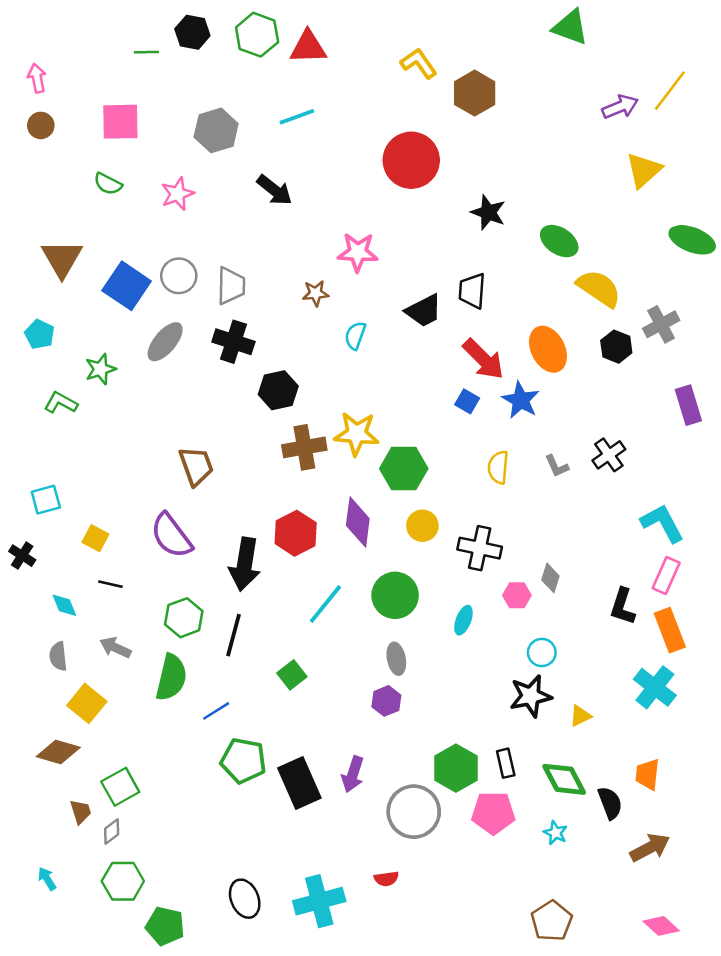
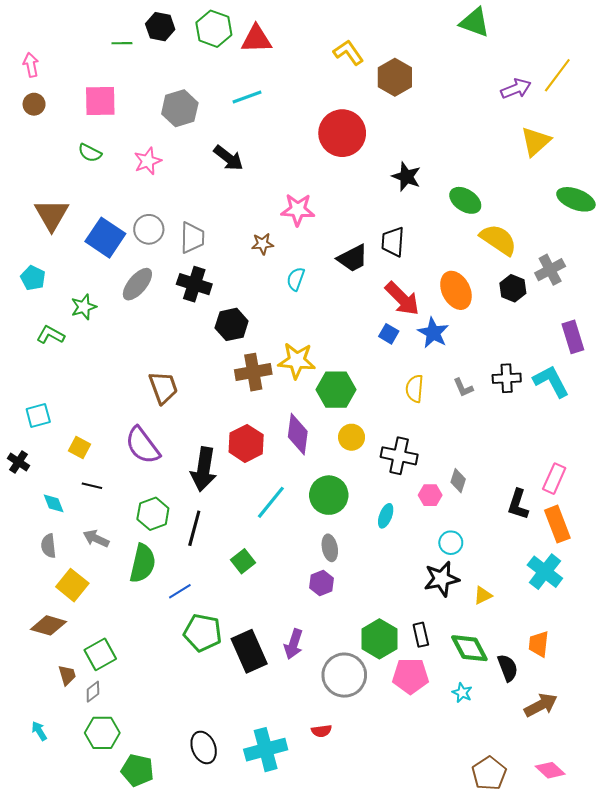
black cross: (609, 455) -> (507, 378), turned 32
cyan L-shape: (662, 523) -> (551, 381), moved
brown pentagon: (552, 921) -> (489, 773), moved

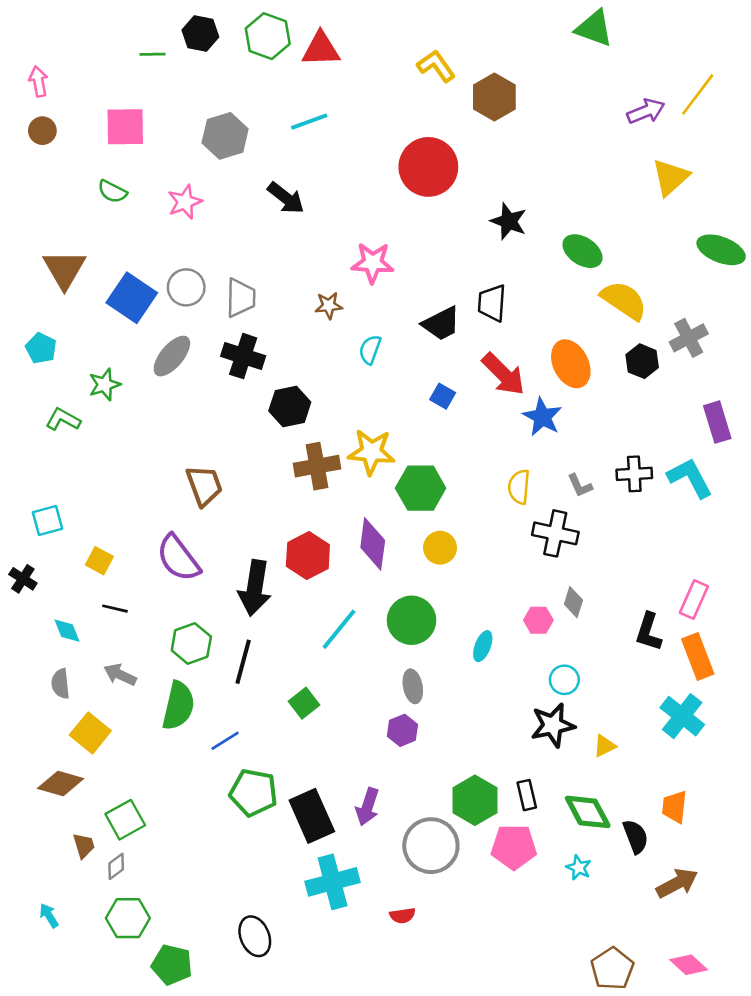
blue square: (389, 334) -> (443, 396), moved
black cross: (399, 456) -> (555, 533), moved
cyan cross: (266, 750) -> (333, 882), moved

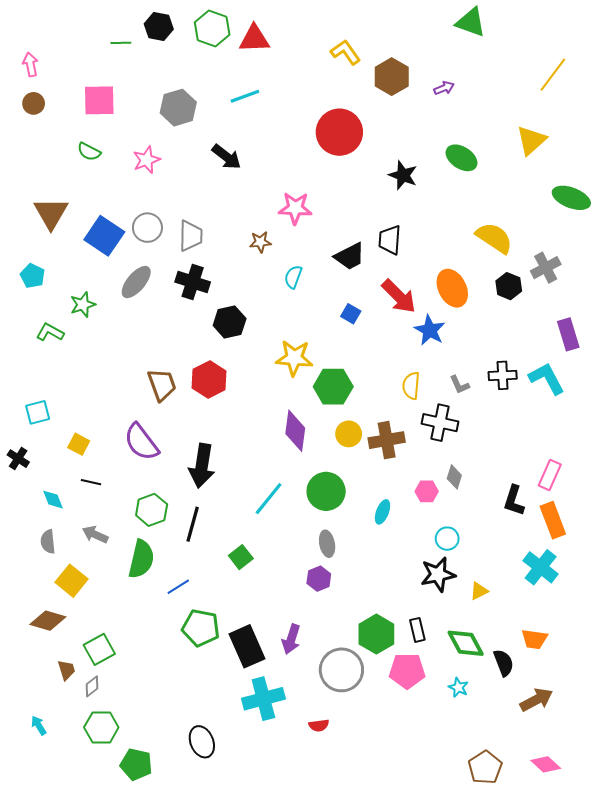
purple arrow: (646, 111) -> (444, 88), moved, size x0.7
green ellipse: (582, 251) -> (462, 158), moved
brown cross: (317, 466) -> (387, 440), moved
red hexagon: (308, 555) -> (209, 379), moved
orange trapezoid: (674, 807) -> (534, 639), turned -88

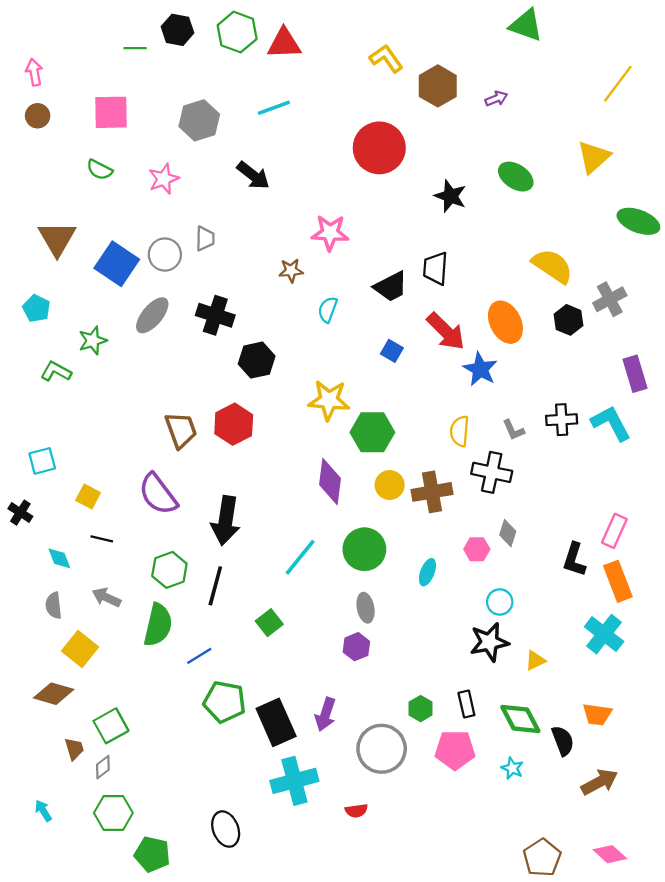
gray trapezoid: (191, 236) -> (205, 238), moved, size x0.7
green hexagon: (376, 634) -> (421, 709), size x0.6

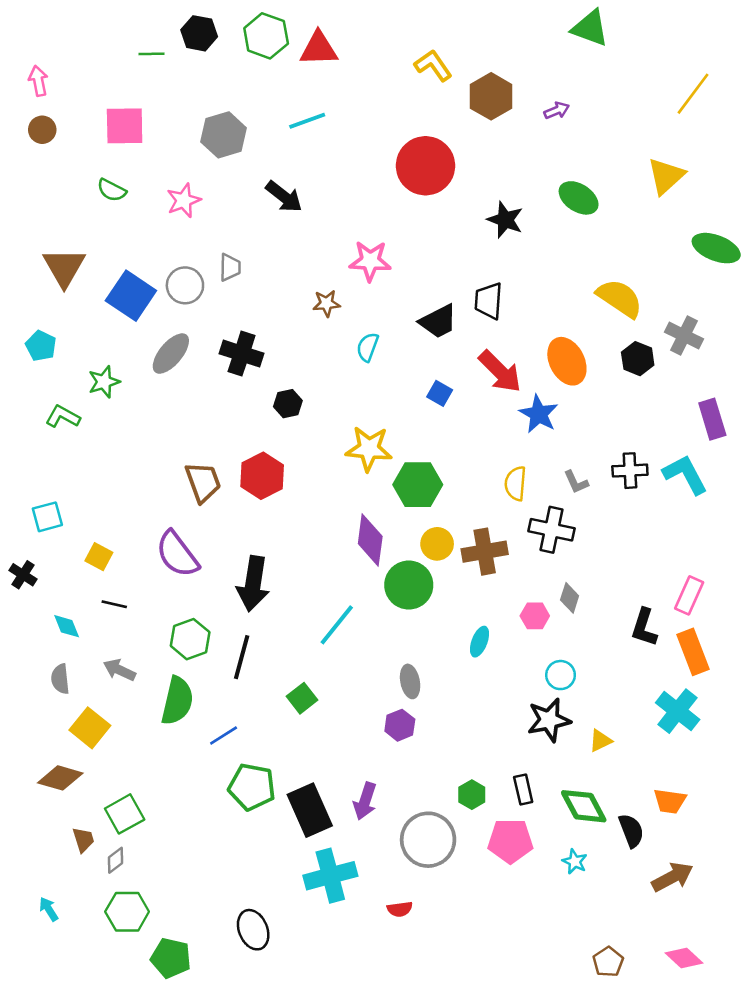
gray cross: (610, 299) -> (684, 336), turned -36
black hexagon: (257, 360) -> (288, 404), size x0.7
green circle: (364, 549) -> (409, 585), moved
brown pentagon: (542, 858) -> (608, 962), size x0.7

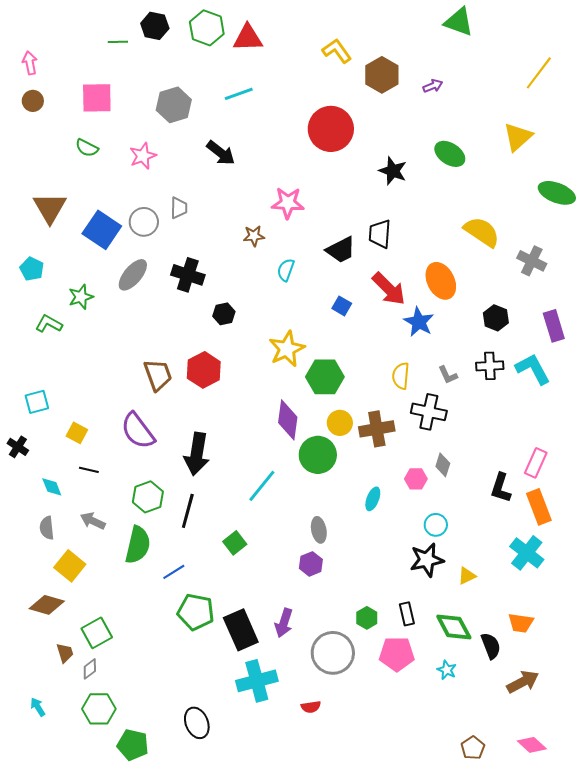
black hexagon: (638, 359) -> (496, 318), moved
yellow star: (369, 449) -> (287, 349), turned -30

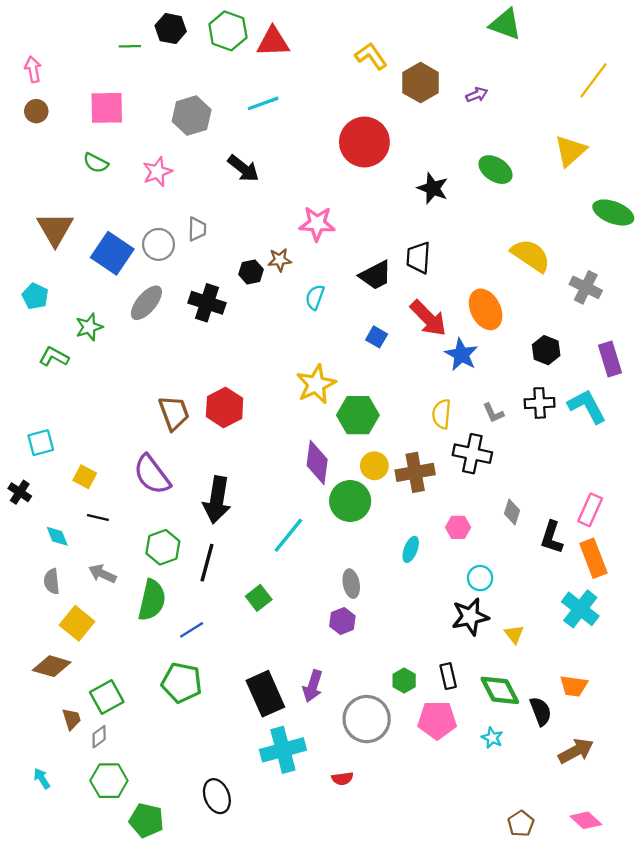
black hexagon: (224, 314) -> (251, 272), moved
gray diamond: (443, 465) -> (512, 512), moved
yellow triangle: (467, 576) -> (514, 634), turned -42
green pentagon: (196, 612) -> (182, 683), moved

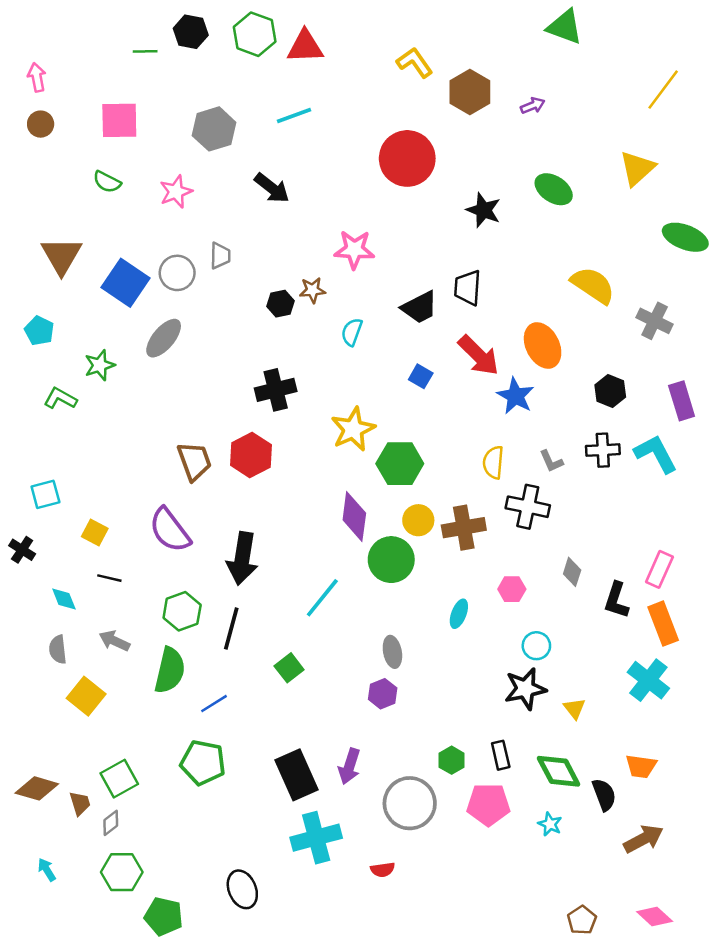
black cross: (207, 303) -> (276, 390), moved, turned -32
brown diamond: (52, 666) -> (37, 788), moved

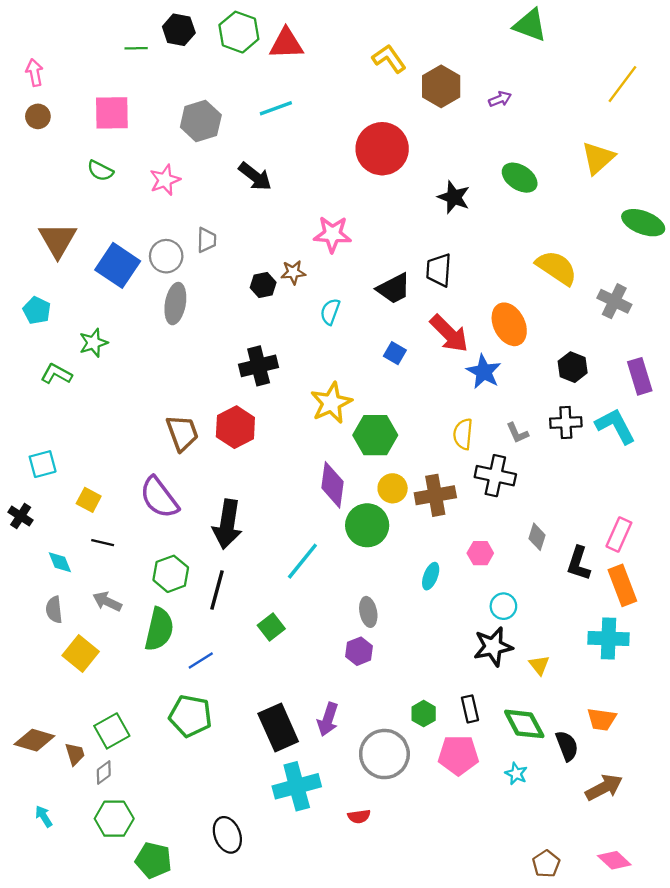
gray ellipse: (164, 338) -> (175, 304), moved, turned -30
cyan cross: (648, 680) -> (609, 638), turned -36

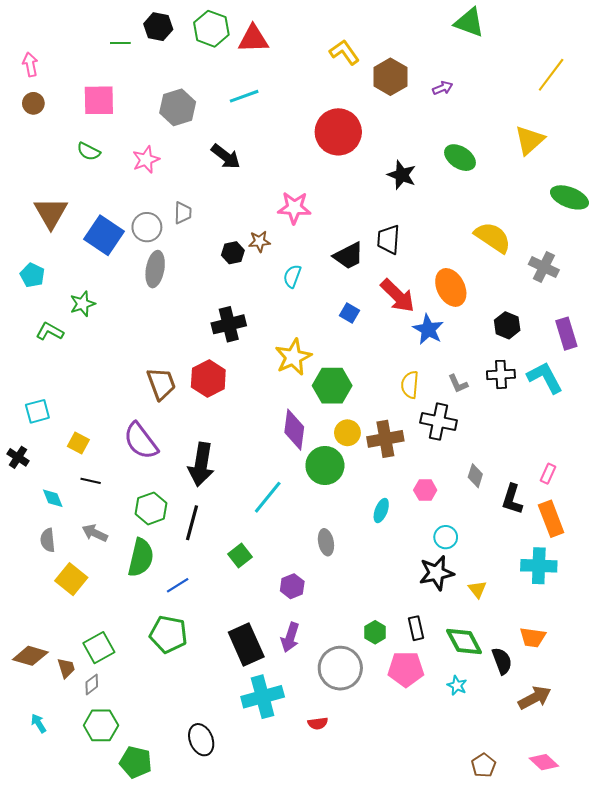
pink rectangle: (619, 535) -> (548, 474), size x0.7
purple hexagon: (359, 651) -> (292, 586), moved

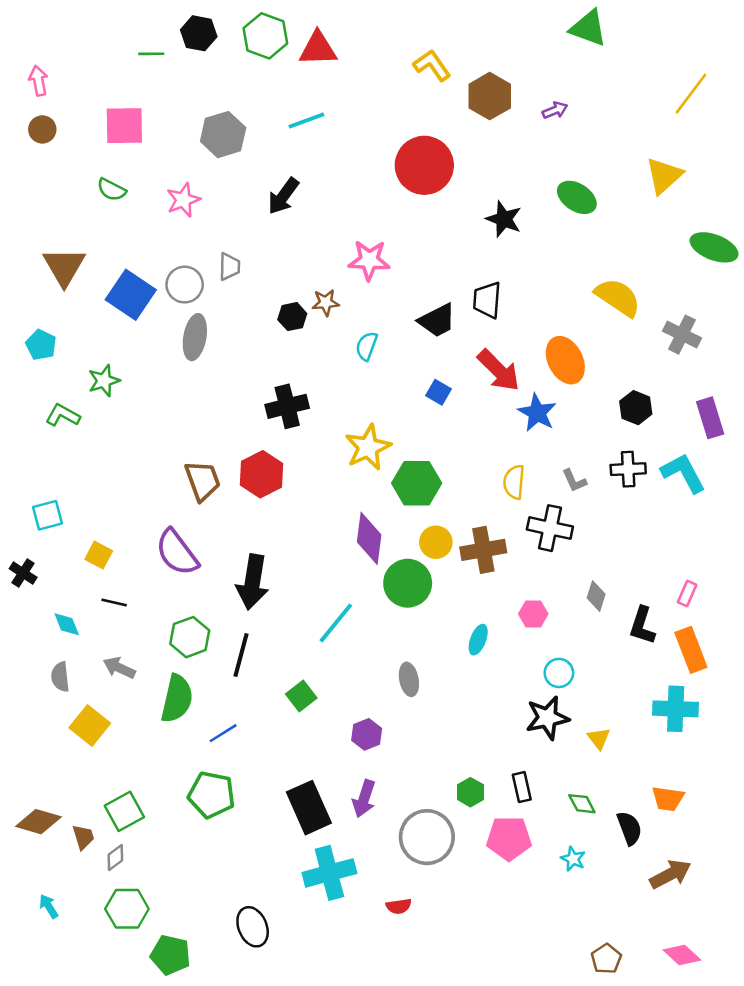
black arrow: (226, 157) -> (283, 196), turned 88
green diamond: (464, 641) -> (582, 804), size x0.6

